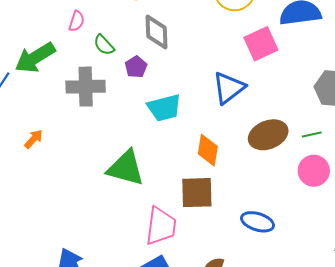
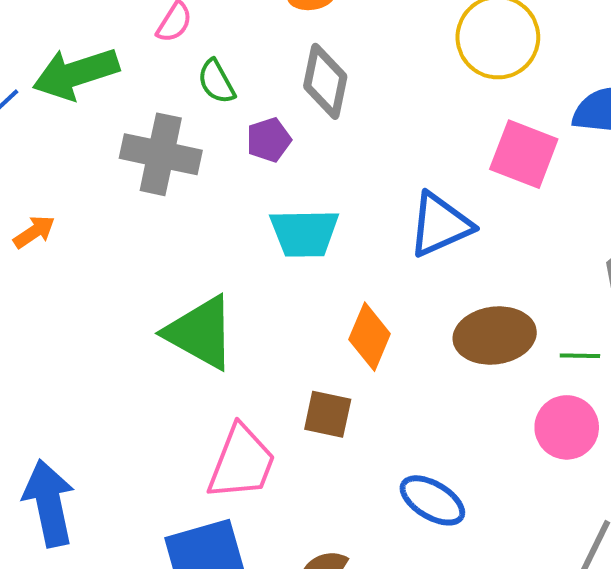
pink square: (261, 44) -> (524, 154), turned 32
brown square: (197, 193) -> (328, 414), size x0.7

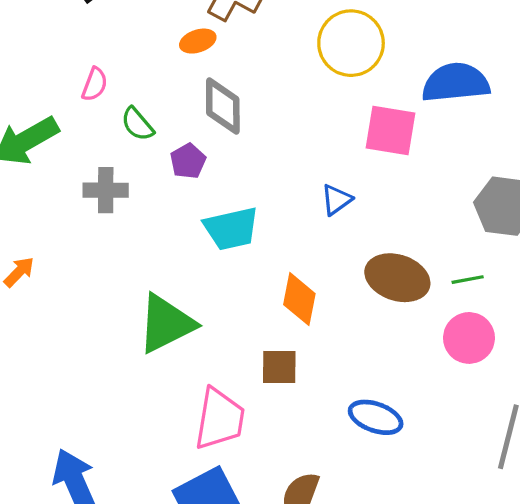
gray cross: (161, 154) -> (106, 190), size x0.7
blue triangle: (440, 225) -> (336, 200), size x0.6
green triangle: (200, 333) -> (166, 324), turned -44
brown ellipse: (495, 336) -> (397, 278), turned 38

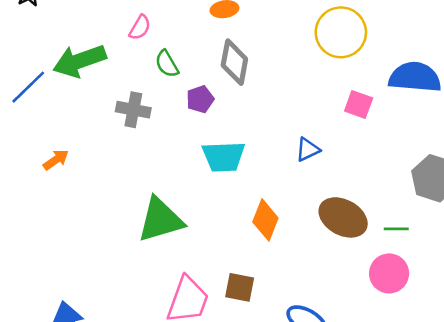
pink square: (391, 131) -> (359, 104), size x0.7
brown square: (279, 367) -> (240, 287), moved

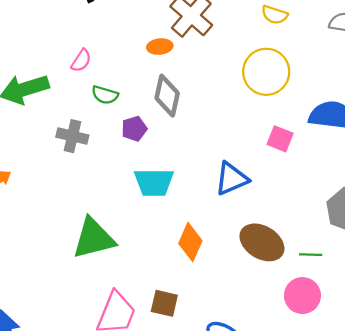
green semicircle: (167, 64) -> (105, 95), turned -45
blue triangle: (308, 149) -> (232, 179), size x1.5

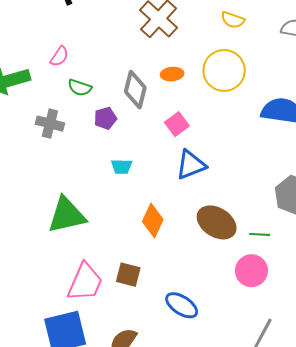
orange ellipse: (160, 47) -> (172, 74), moved
pink square: (280, 139) -> (177, 124), moved, turned 30
cyan trapezoid: (154, 182) -> (122, 167), size x0.6

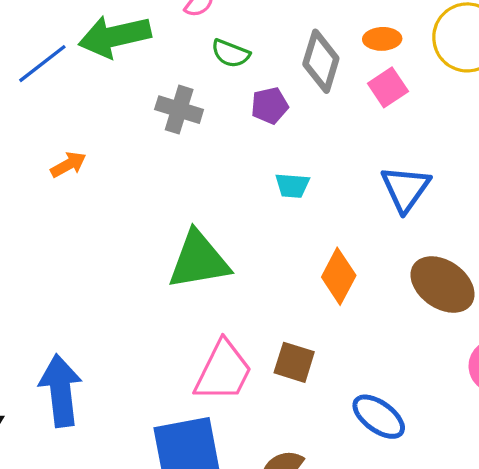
pink square: (177, 124) -> (388, 87), moved
blue triangle: (191, 165) -> (405, 189), turned -36

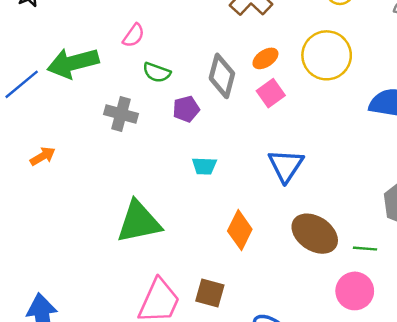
orange ellipse: (382, 39) -> (265, 58), turned -30

